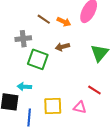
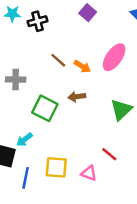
gray cross: (23, 39) -> (16, 79), moved
cyan arrow: (24, 87) -> (24, 140), turned -48

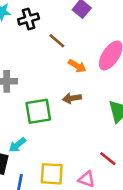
brown line: (58, 60) -> (57, 41), moved
green square: (45, 108) -> (38, 111), turned -35

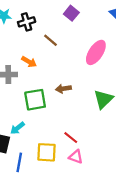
orange arrow: (77, 66) -> (29, 62), moved
red line: (108, 159) -> (71, 138), moved

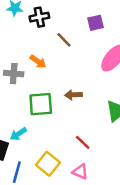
purple square: (71, 13) -> (95, 23), moved, turned 32
red line: (71, 138) -> (83, 142), moved
yellow square: (47, 152) -> (48, 164), turned 30

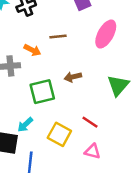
brown line: (64, 40) -> (58, 37), moved, turned -42
yellow square: (48, 164) -> (59, 134), moved

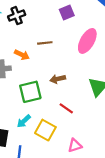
red line: (90, 122) -> (66, 108), moved
cyan arrow: (25, 125) -> (24, 121), moved
pink triangle: (93, 151) -> (75, 145), turned -32

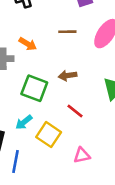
brown line: (45, 43) -> (67, 32), moved
green square: (30, 92) -> (34, 88), turned 30

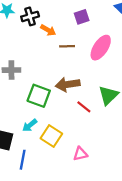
orange arrow: (28, 44) -> (48, 30), moved
brown arrow: (68, 76) -> (68, 84), size x1.5
red line: (75, 111) -> (84, 107), moved

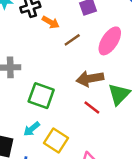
brown line: (67, 46) -> (72, 40), turned -32
brown arrow: (68, 84) -> (90, 79), moved

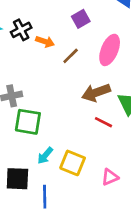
green square: (41, 96) -> (28, 122), moved

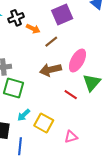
purple square: (81, 19) -> (62, 14), size x1.5
pink ellipse: (110, 50) -> (77, 60), moved
brown arrow: (96, 93) -> (50, 70), moved

